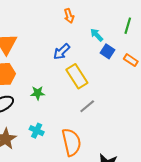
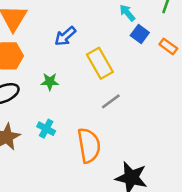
blue arrow: (62, 52) -> (65, 36), moved

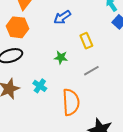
yellow rectangle: (100, 63) -> (86, 41), size x0.7
green star: (50, 82) -> (61, 57), moved

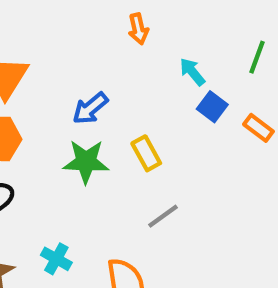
green star: (61, 57) -> (86, 162), moved, size x1.5

